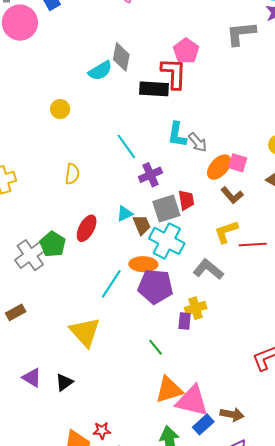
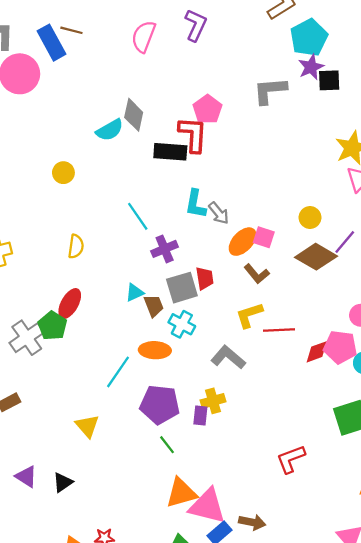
red ellipse: (87, 228) -> (70, 304), moved
cyan cross: (167, 241) -> (182, 324), size x0.7
purple pentagon: (155, 287) -> (160, 405), moved
yellow triangle: (85, 332) -> (87, 426), size x0.7

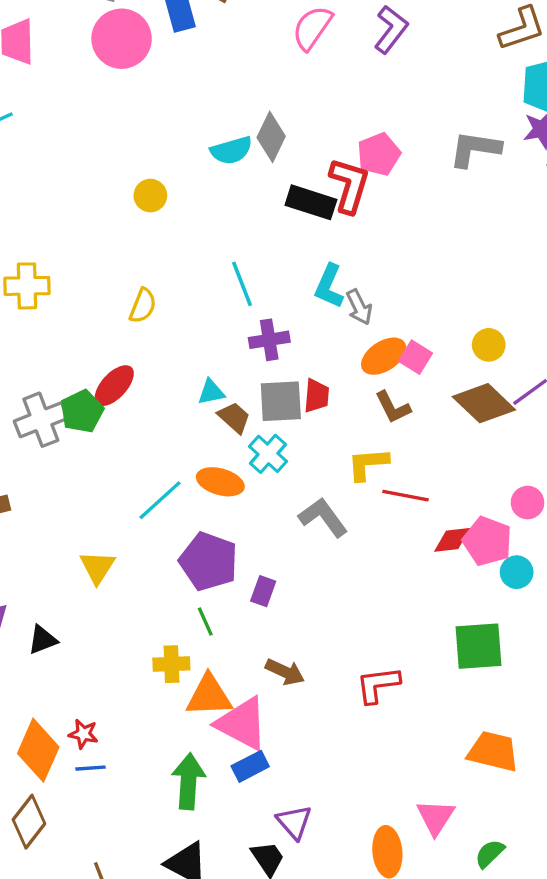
brown trapezoid: (154, 306) -> (234, 417), turned -40
yellow cross: (213, 401) -> (171, 664), moved
brown arrow: (252, 522) -> (285, 672), moved

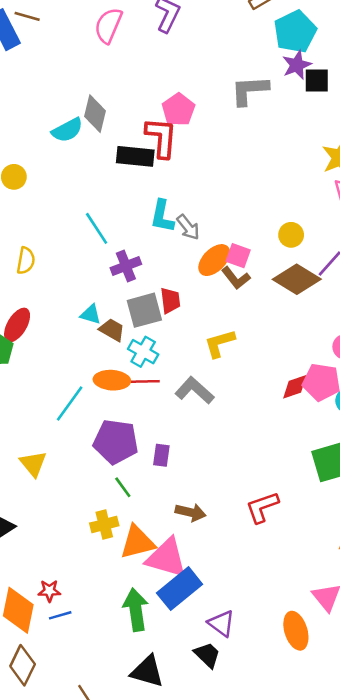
cyan triangle: (211, 392) -> (91, 314), turned 40
brown L-shape: (393, 407) -> (236, 278), moved
red line: (406, 496) -> (142, 382), moved
blue rectangle: (250, 766) -> (180, 589), size x1.6

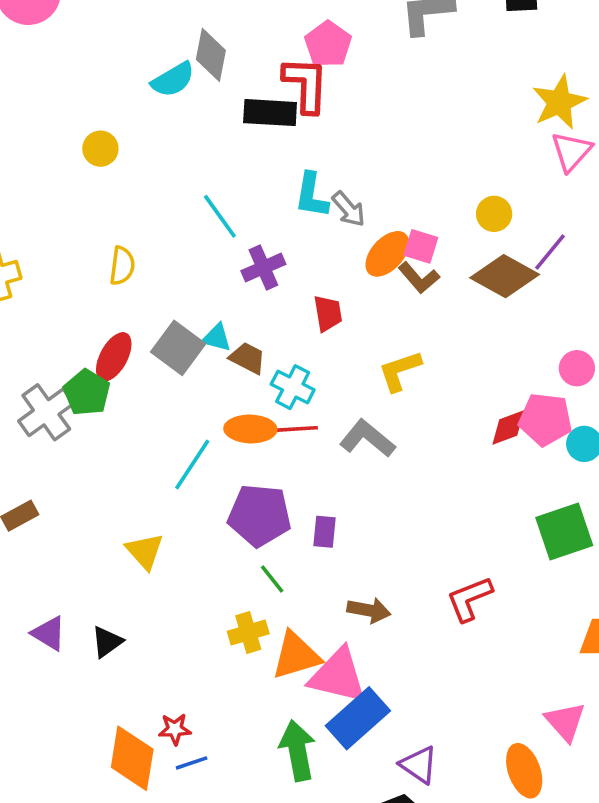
gray square: (144, 310) -> (178, 348), moved, turned -36

